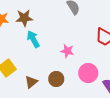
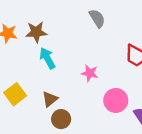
brown circle: (56, 79) -> (61, 119), moved
brown triangle: (31, 82) -> (50, 99), moved

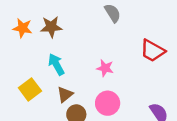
cyan arrow: (47, 58) -> (56, 64), moved
pink circle: (116, 100) -> (108, 103), moved

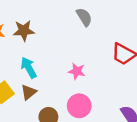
brown triangle: (65, 94) -> (29, 92), moved

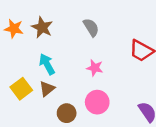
gray semicircle: (84, 17) -> (91, 27), moved
brown star: (24, 31) -> (42, 27), turned 30

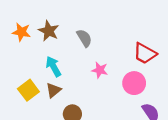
gray semicircle: (91, 27) -> (84, 38), moved
pink circle: (97, 102) -> (134, 83), moved

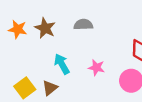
gray semicircle: (84, 38) -> (83, 25), moved, turned -60
cyan arrow: (53, 66) -> (62, 64), moved

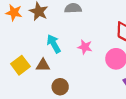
brown triangle: (50, 88) -> (43, 65), turned 40

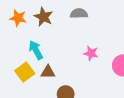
cyan arrow: (54, 44) -> (36, 50), moved

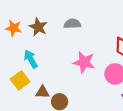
pink star: (91, 53) -> (84, 62), size x1.5
brown triangle: (48, 72) -> (42, 92), moved

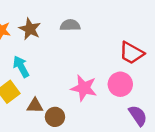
pink star: (84, 62) -> (84, 88), moved

